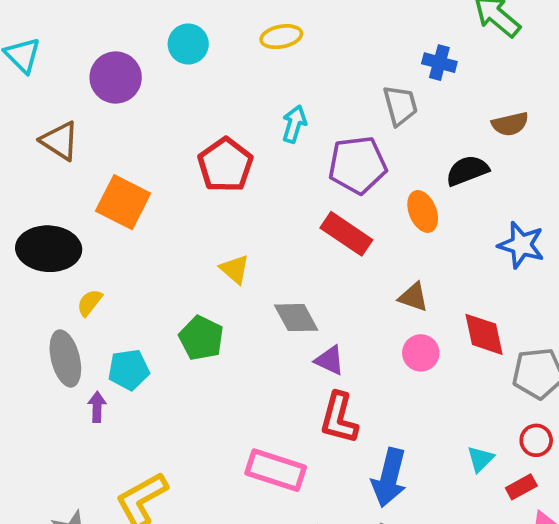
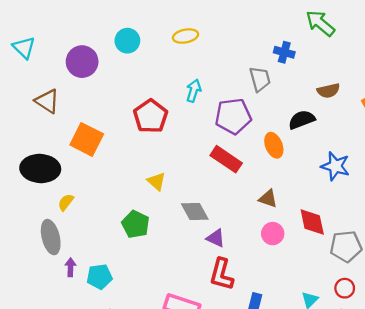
cyan pentagon: (129, 370) -> (100, 277), moved

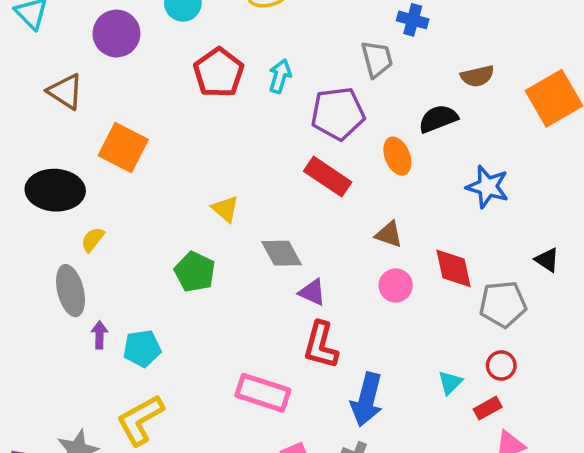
red pentagon: (151, 116) -> (219, 73), moved

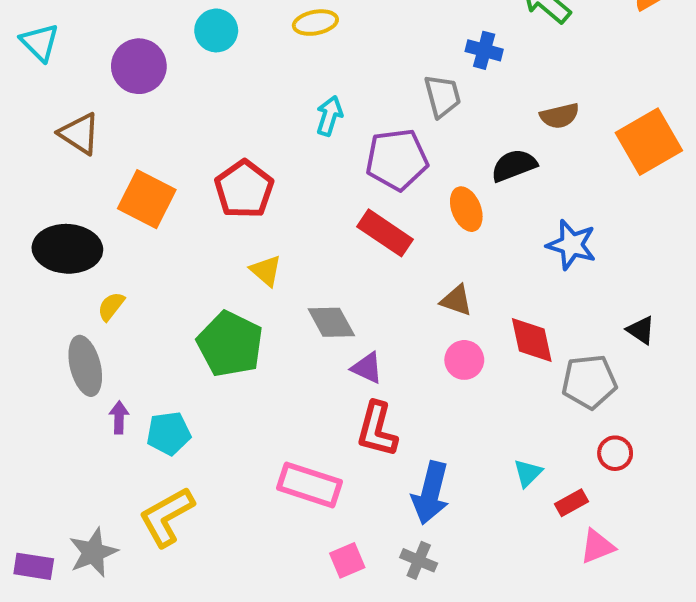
red pentagon: (219, 73) -> (244, 189), moved
green pentagon: (195, 272) -> (230, 344), size x1.4
red circle: (501, 365) -> (615, 453), moved

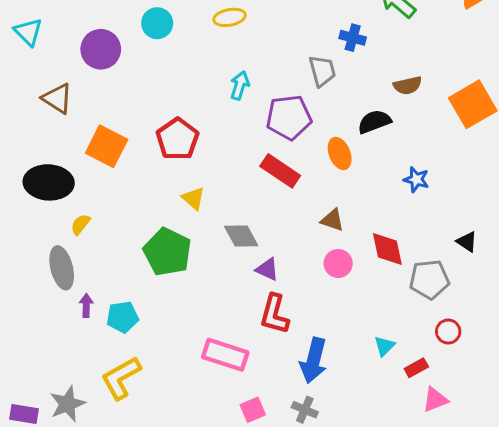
blue star: (571, 245) -> (416, 180), size x0.7

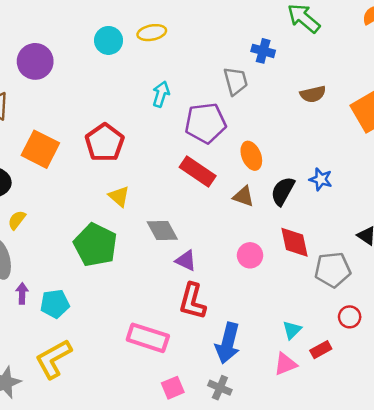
cyan circle: (157, 23) -> (109, 40), moved
black semicircle: (374, 122) -> (283, 191), moved, turned -40
brown triangle: (332, 220) -> (243, 196), moved
pink triangle: (435, 400) -> (285, 364), moved

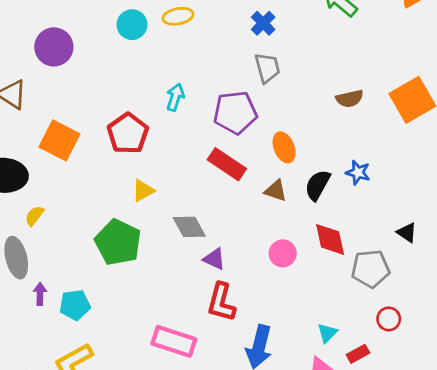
blue cross: (263, 51) -> (263, 23), moved, turned 30
cyan arrow: (161, 94) -> (175, 97), moved
brown semicircle: (313, 94) -> (350, 99), moved
yellow triangle: (119, 196) -> (143, 191), turned 50

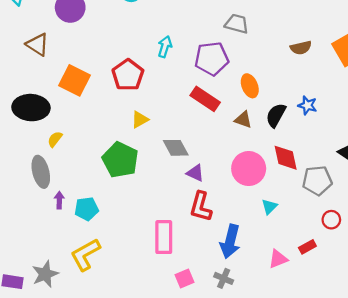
gray trapezoid: (267, 68) -> (237, 24), turned -60
pink circle: (283, 253) -> (249, 169), size x1.6
cyan triangle: (327, 333) -> (269, 207), moved
pink rectangle: (174, 341) -> (164, 237), turned 72

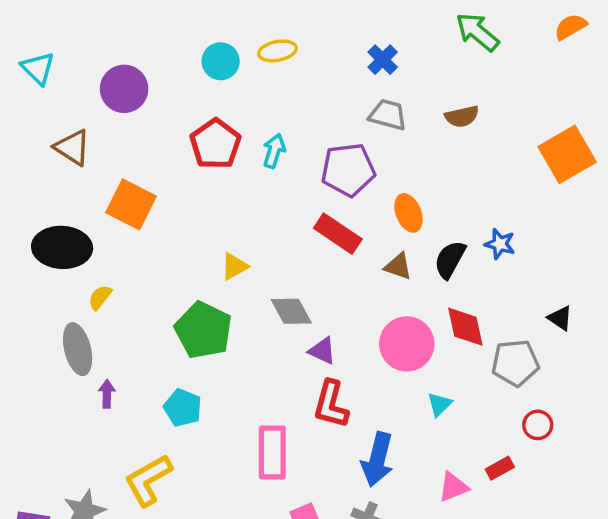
brown semicircle: (301, 48) -> (462, 116), moved
red pentagon: (128, 75) -> (215, 144), moved
cyan pentagon: (86, 209) -> (183, 408), moved, turned 30

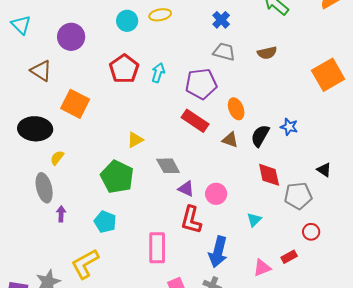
pink circle: (407, 344) -> (216, 194), moved, size x0.7

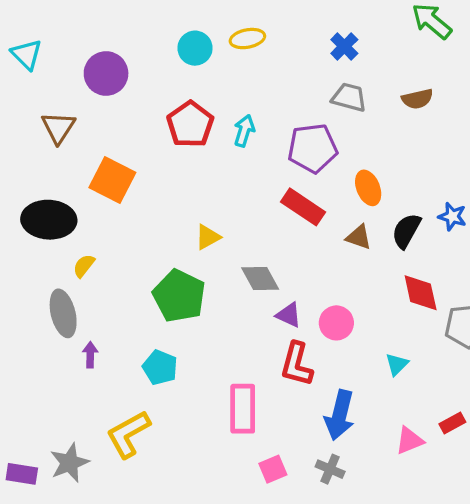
brown triangle: (41, 71) -> (58, 128), turned 30

